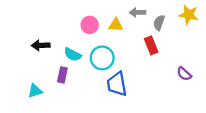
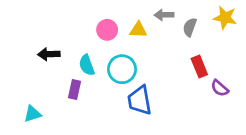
red rectangle: (151, 45) -> (199, 66), moved
cyan semicircle: (73, 54) -> (87, 65), turned 42
cyan triangle: (35, 91) -> (32, 114), moved

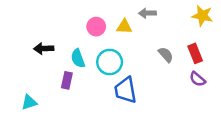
gray semicircle: (190, 27) -> (166, 55), moved, turned 119
red rectangle: (199, 66) -> (195, 53), moved

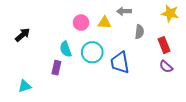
black arrow: (44, 49) -> (23, 35), moved, turned 140
gray semicircle: (166, 55) -> (139, 32), moved, turned 48
blue trapezoid: (125, 90) -> (120, 63), moved

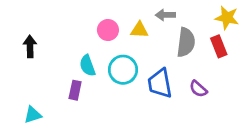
gray semicircle: (139, 32) -> (186, 42), size x1.5
black arrow: (23, 35) -> (30, 46), turned -49
red rectangle: (164, 45) -> (219, 46), moved
purple semicircle: (166, 67) -> (198, 89), moved

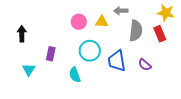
cyan semicircle: (87, 66) -> (75, 75), moved
purple rectangle: (75, 90) -> (51, 54), moved
cyan triangle: (33, 115) -> (29, 70), moved, turned -40

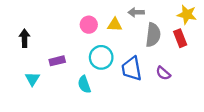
purple rectangle: (51, 54) -> (57, 61), turned 64

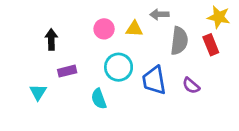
black arrow: (24, 38) -> (51, 39), moved

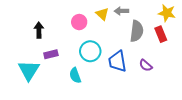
yellow triangle: (134, 29) -> (102, 14), moved, turned 40
cyan triangle: (38, 92) -> (29, 70), size x1.6

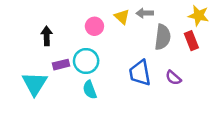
cyan circle: (90, 51) -> (86, 61), moved

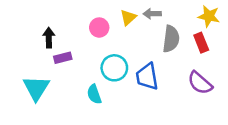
yellow triangle: (122, 17) -> (128, 17), turned 35
cyan circle: (86, 61) -> (114, 68), moved
purple rectangle: (61, 65) -> (63, 58), moved
purple semicircle: (173, 78) -> (200, 83), moved, size x1.5

